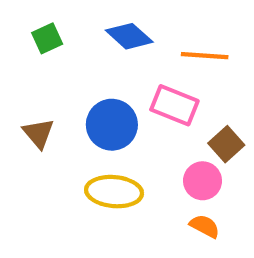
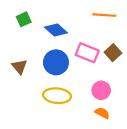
blue diamond: (129, 36) -> (56, 30), moved
orange line: (205, 56) -> (104, 15), moved
brown square: (226, 144) -> (113, 53), moved

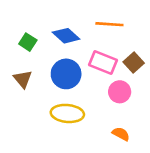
orange line: (104, 15) -> (109, 24), moved
green square: (24, 19) -> (28, 42), moved, turned -32
pink circle: (101, 90) -> (120, 92), moved

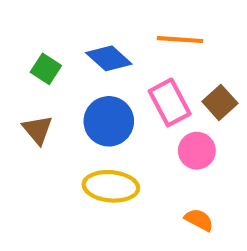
pink rectangle: (103, 62) -> (170, 102), turned 40

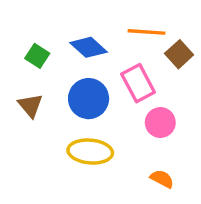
brown square: (220, 102) -> (179, 54), moved

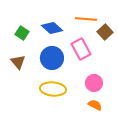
pink circle: (160, 122) -> (94, 83), moved

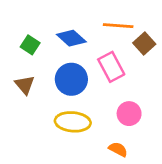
orange semicircle: (95, 105) -> (118, 149), moved

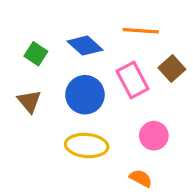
brown square: (144, 44) -> (172, 69), moved

